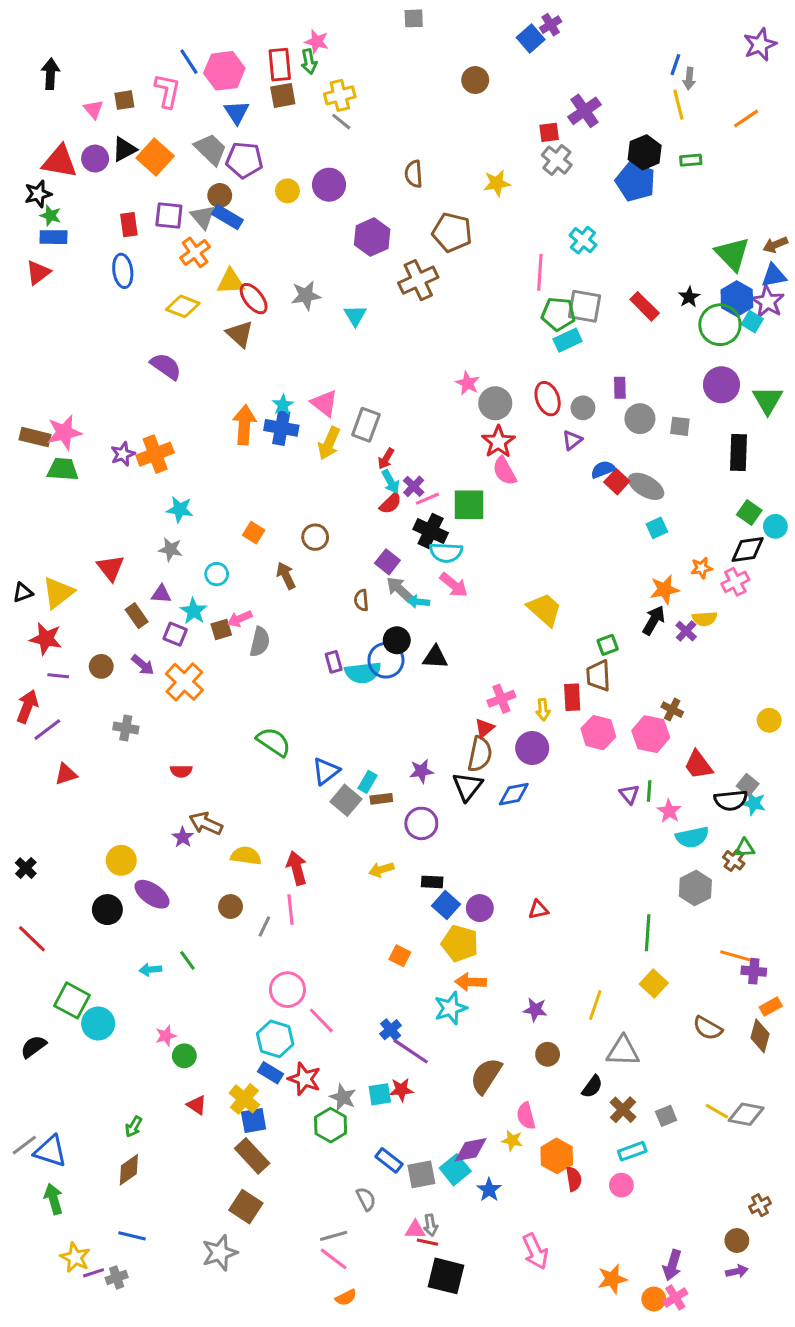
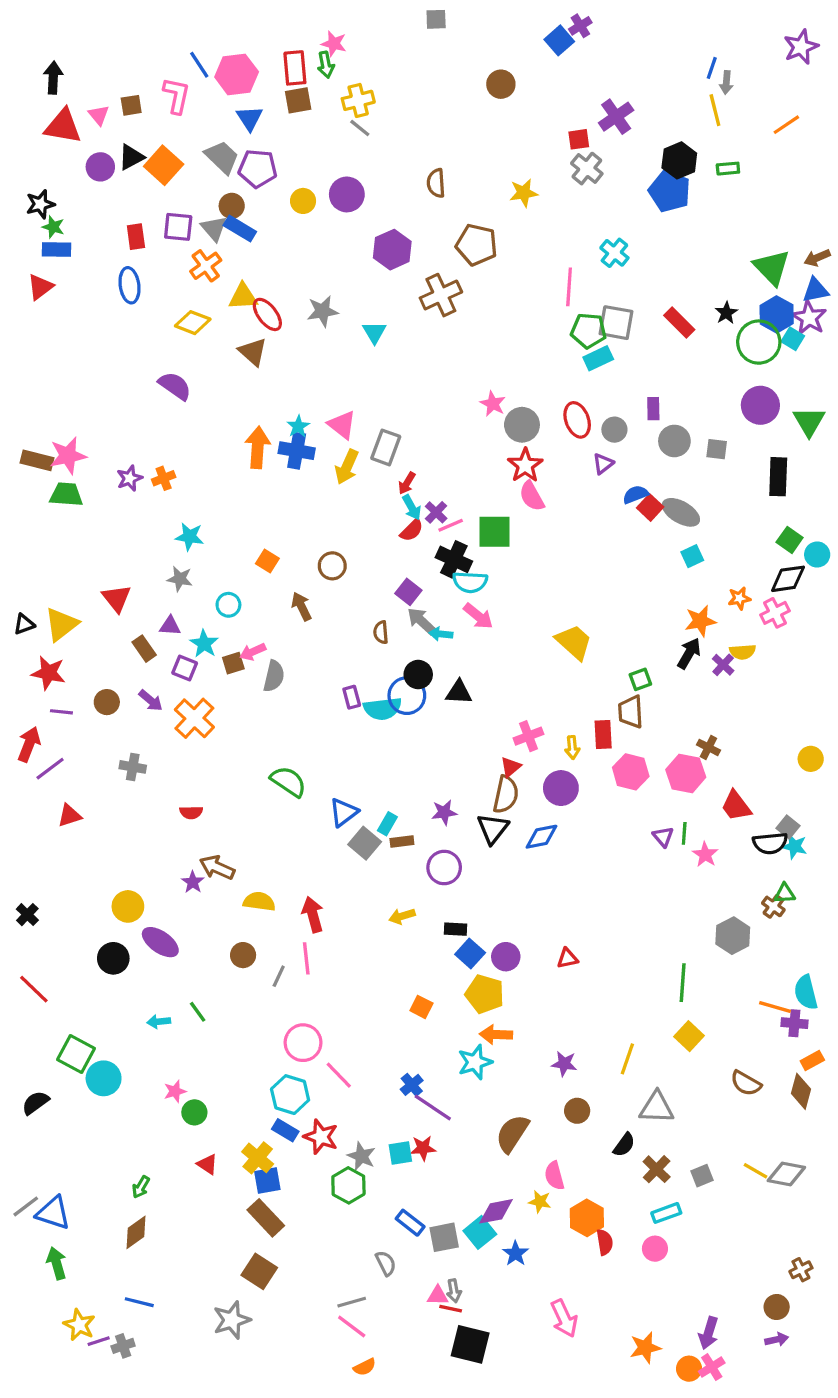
red triangle: (60, 162) -> (63, 126), moved
orange cross: (155, 454) -> (164, 478), size x0.6
cyan semicircle: (692, 837) -> (806, 992), moved, turned 88

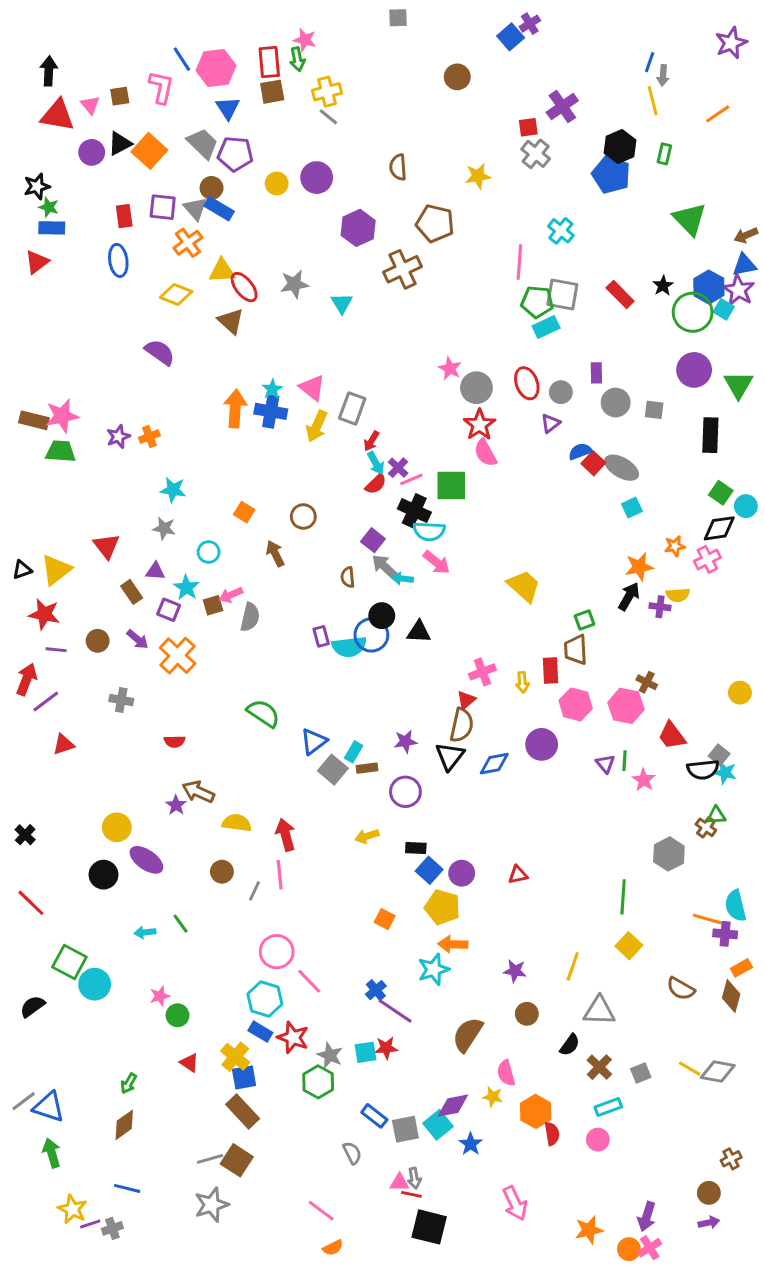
green rectangle: (728, 169) -> (664, 154), turned -72
green triangle: (772, 267) -> (690, 219), moved
purple cross: (723, 665) -> (660, 607), turned -36
purple circle: (561, 788) -> (542, 744), moved
gray line: (352, 1302) -> (210, 1159), moved

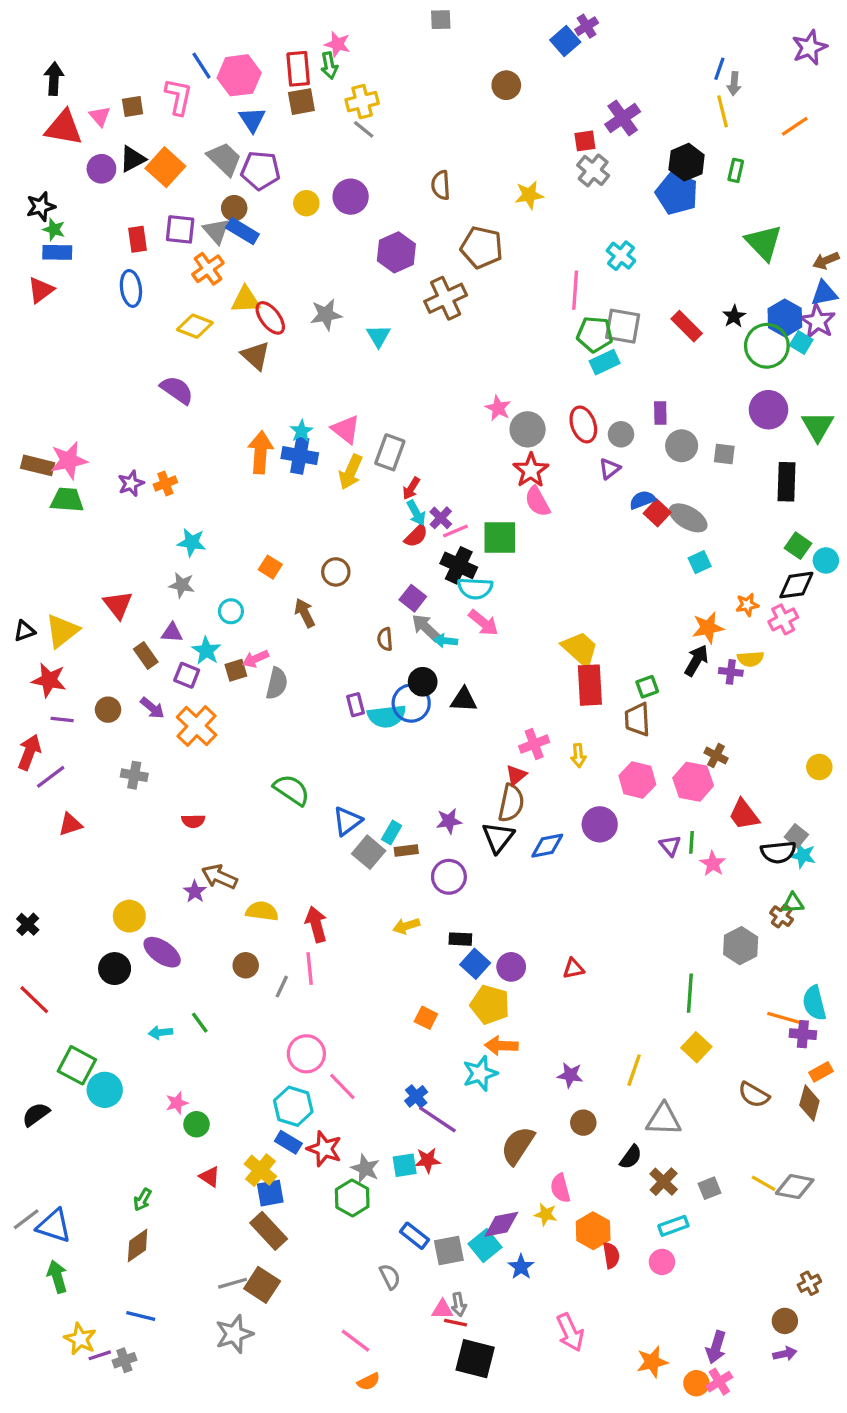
red rectangle: (550, 670) -> (590, 685), moved, size x1.4

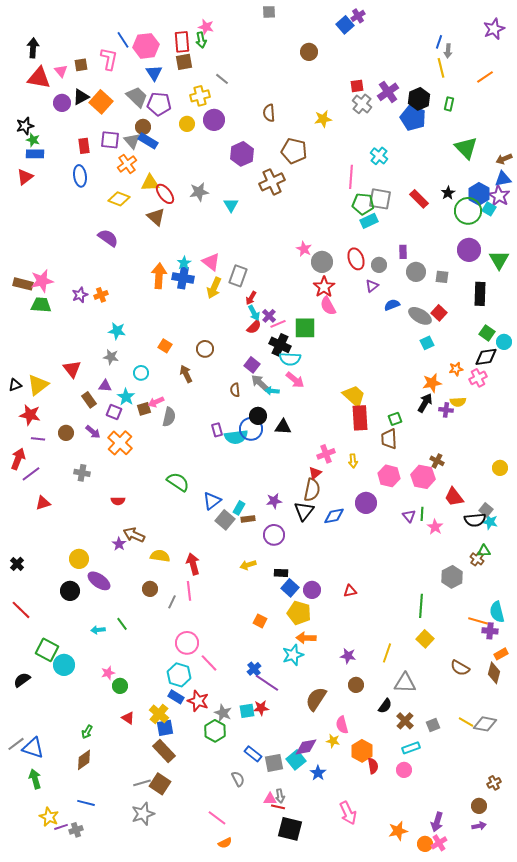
yellow cross: (362, 102) -> (200, 96), moved
purple cross: (623, 118) -> (388, 92), moved
red square: (657, 513) -> (439, 313), moved

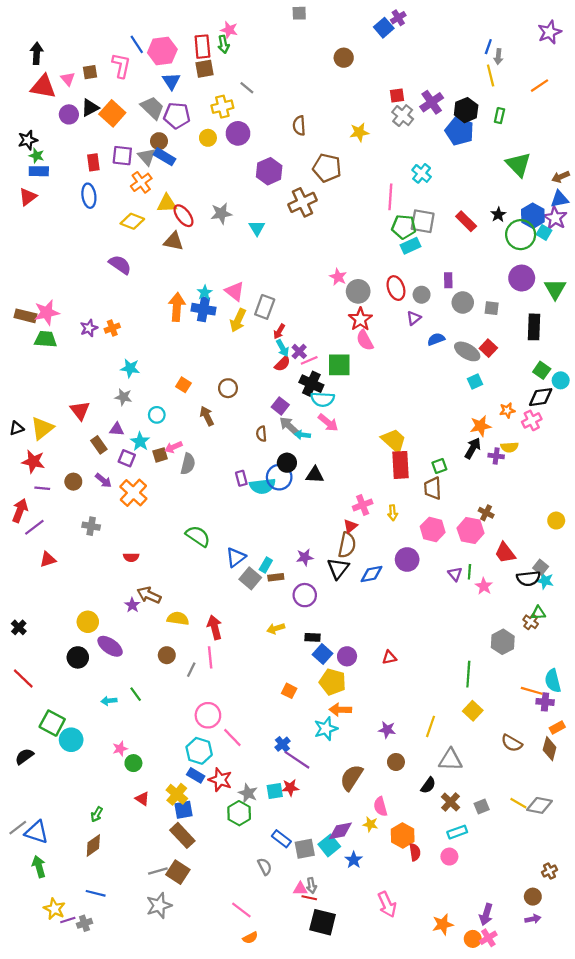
brown triangle: (156, 217) -> (173, 241), turned -30

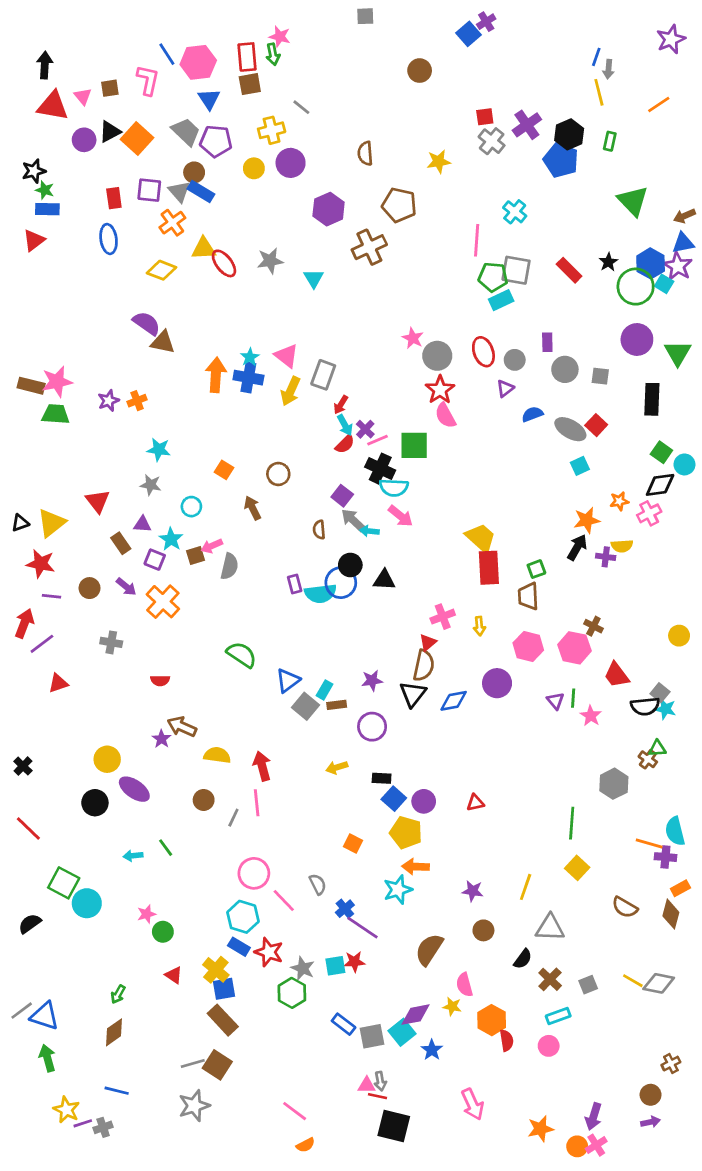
brown triangle: (173, 241) -> (163, 342), moved
gray semicircle: (265, 867) -> (318, 884), moved

